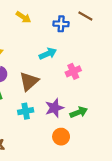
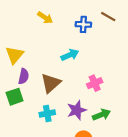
pink cross: (73, 71) -> (95, 83), moved

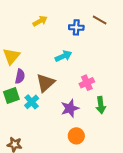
yellow arrow: (45, 18) -> (40, 21), turned -64
cyan cross: (47, 114) -> (32, 102), moved, turned -32
green arrow: (101, 115) -> (101, 105), moved, turned 105

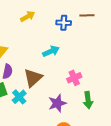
brown line: (100, 20) -> (87, 15), turned -32

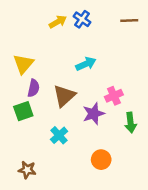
blue cross: (64, 23) -> (82, 19), moved, turned 32
cyan cross: (19, 97) -> (59, 135), moved
purple star: (57, 103) -> (93, 114), moved

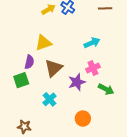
yellow triangle: (23, 64) -> (43, 43), moved, turned 30
cyan arrow: (86, 64) -> (92, 43), moved
green arrow: (131, 123) -> (106, 89), turned -56

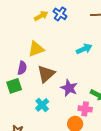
pink cross: (93, 68) -> (85, 109), moved, turned 32
purple star: (77, 82) -> (69, 88), turned -30

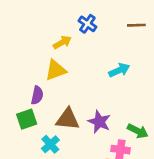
yellow arrow: (41, 16) -> (62, 42), moved
brown triangle: (46, 74) -> (68, 119), moved, turned 48
cyan cross: (42, 105) -> (50, 144), moved

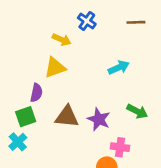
yellow arrow: (62, 42) -> (62, 40), turned 54
green arrow: (138, 131) -> (137, 111), moved
cyan cross: (50, 144) -> (18, 142), moved

